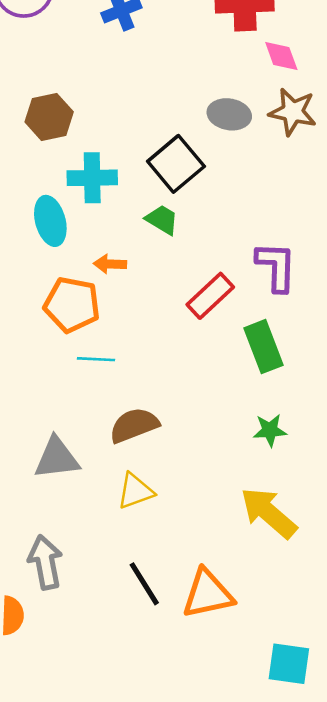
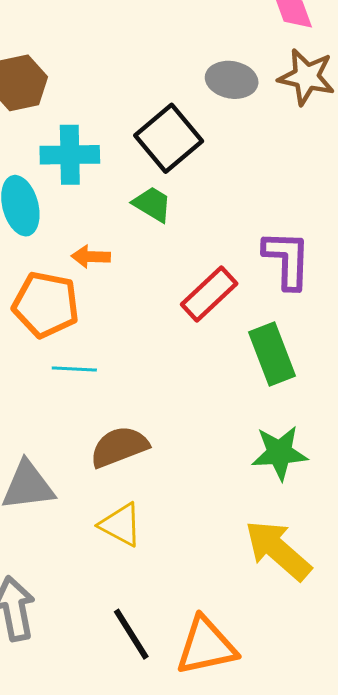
green star: (270, 430) -> (280, 453), size x1.4
yellow triangle: (135, 491) -> (121, 525), turned 48

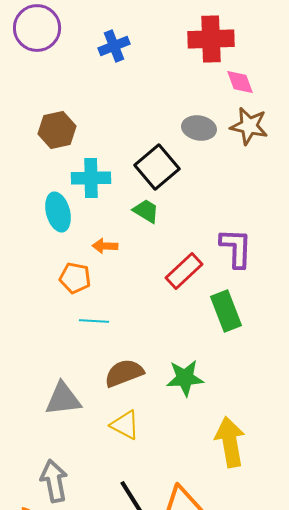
orange pentagon: (46, 305) -> (75, 278), size x0.7
green star: (280, 453) -> (185, 378), moved
yellow arrow: (278, 550) -> (230, 442), turned 39

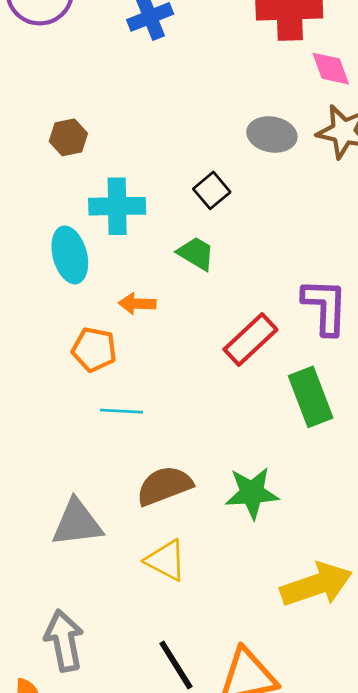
brown hexagon: (57, 130) -> (68, 137), size x0.7
black square: (157, 167) -> (212, 190), size x0.6
yellow arrow: (230, 442) -> (316, 585), turned 81

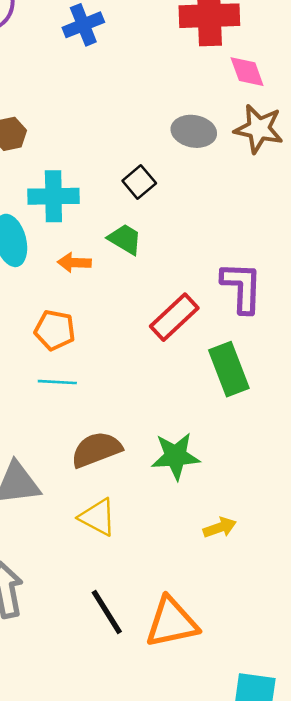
orange arrow: (137, 304) -> (74, 263), moved
orange pentagon: (94, 350) -> (55, 330), moved
yellow arrow: (316, 585) -> (220, 528), moved, size x0.5

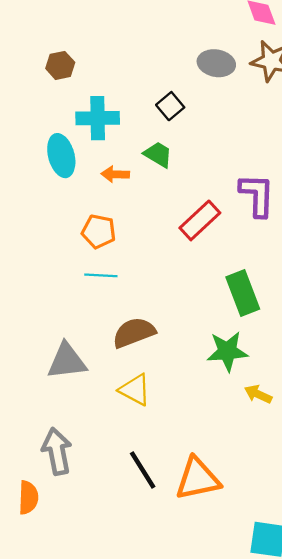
green rectangle: (229, 369) -> (243, 293), moved
green star: (176, 456) -> (227, 351), moved
yellow arrow: (220, 528) -> (258, 394), moved, turned -136

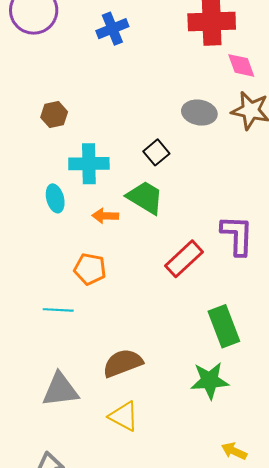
green trapezoid: (158, 154) -> (145, 197), size x1.4
cyan ellipse: (61, 156) -> (55, 198), size x0.7
cyan line: (101, 275) -> (58, 310), moved
yellow arrow: (258, 394) -> (234, 451), moved

